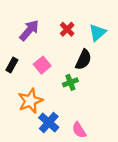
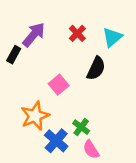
black rectangle: (12, 65) -> (14, 55), moved
pink square: (42, 65) -> (59, 85), moved
green cross: (70, 82) -> (81, 127), moved, turned -32

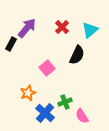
orange star: (35, 116) -> (28, 93), size x0.7
green cross: (81, 127) -> (65, 102), turned 32
pink semicircle: (91, 150) -> (82, 116), moved

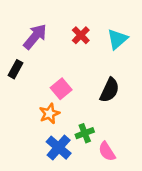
black rectangle: (11, 44) -> (15, 69), moved
black semicircle: (77, 55) -> (110, 90), moved
orange star: (28, 93) -> (49, 114), moved

